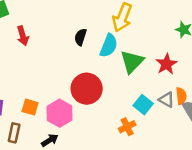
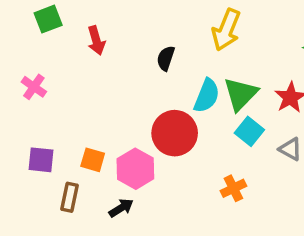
red arrow: (23, 36) -> (96, 40), moved
cyan semicircle: (109, 46) -> (207, 96), moved
cyan square: (143, 105) -> (249, 131), moved

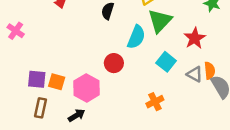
green triangle: (241, 94) -> (160, 21), moved
red circle: (175, 133) -> (114, 63), size x0.6
purple square: (41, 160) -> (37, 79), moved

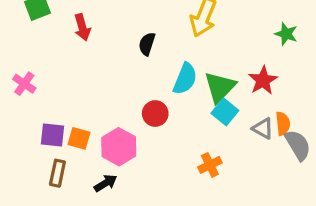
green triangle: (160, 21) -> (220, 87), moved
pink cross: (16, 31) -> (24, 84), moved

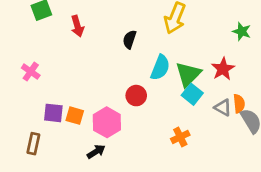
brown rectangle: (57, 173) -> (33, 144), moved

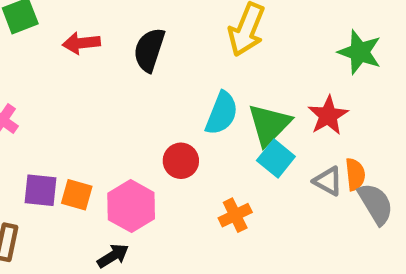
red arrow: (77, 26) -> (81, 43), turned 100
green star: (242, 31) -> (360, 52), size x1.4
black semicircle: (129, 39) -> (149, 50), moved, size x1.4
orange cross: (180, 137) -> (235, 215), moved

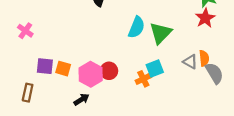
red star: (328, 115) -> (205, 18), moved
cyan square: (276, 159) -> (155, 69), moved, turned 30
red circle: (181, 161) -> (109, 71), moved

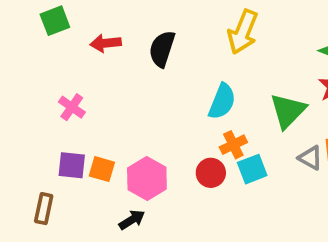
pink cross: (25, 31) -> (72, 107), moved
green triangle: (161, 33) -> (288, 111), moved
red circle: (109, 71) -> (211, 173), moved
orange cross: (143, 79) -> (233, 145), moved

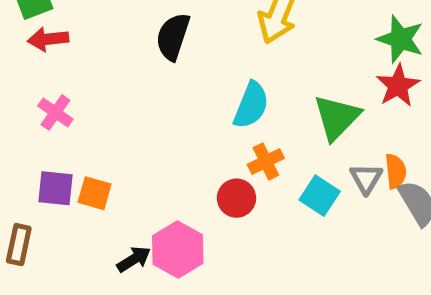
red arrow: (106, 43) -> (48, 39), moved
gray triangle: (310, 158) -> (366, 179), turned 32
cyan square: (252, 169) -> (320, 196), moved, turned -36
pink hexagon: (147, 178) -> (178, 249), moved

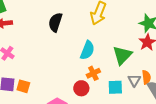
cyan square: (320, 196) -> (115, 87), turned -35

